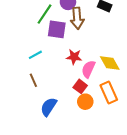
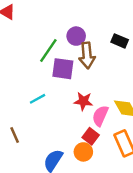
brown line: (33, 80) -> (15, 135), moved
orange circle: (85, 102) -> (83, 152), moved

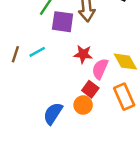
brown line: (15, 135) -> (15, 54), moved, turned 42

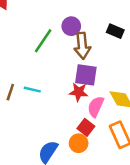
purple square: (63, 22) -> (86, 75), moved
cyan line: (37, 52) -> (32, 90), turned 42

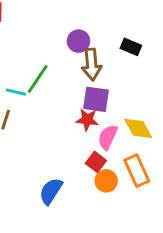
green line: (43, 41) -> (38, 79), moved
cyan line: (32, 90) -> (16, 92), moved
orange circle: (79, 143) -> (106, 181), moved

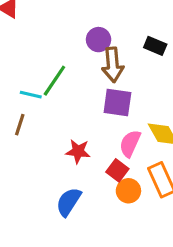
red star: (87, 120) -> (78, 151), moved

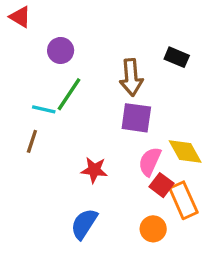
purple circle: (99, 40) -> (61, 50), moved
red square: (117, 170) -> (162, 185), moved
orange circle: (128, 191) -> (153, 229), moved

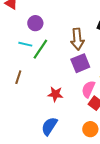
cyan line: (44, 109) -> (25, 44), moved
purple square: (136, 118) -> (80, 63), turned -30

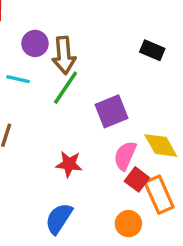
brown arrow: (77, 39) -> (64, 55), moved
green line: (40, 49) -> (66, 88), moved

